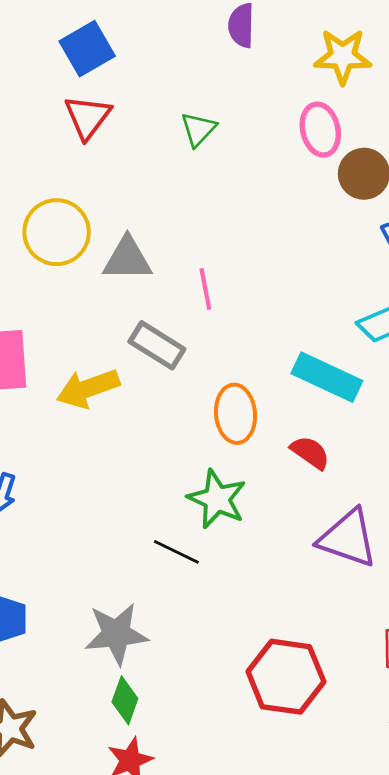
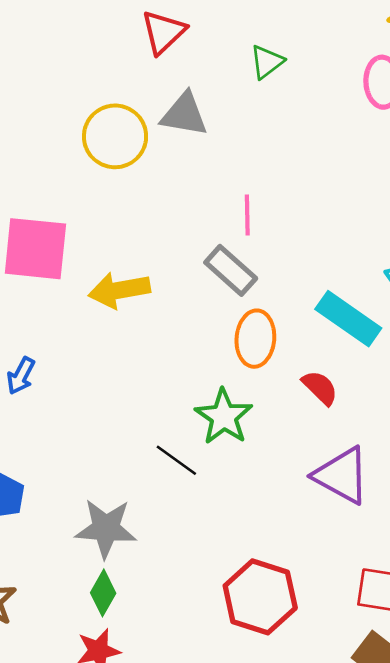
gray triangle: (127, 259) -> (184, 114), moved
gray rectangle: (157, 345) -> (231, 270), moved

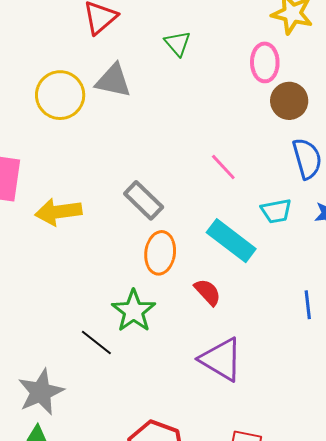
green triangle: (267, 62) -> (177, 43), turned -36
pink line: (247, 215) -> (223, 167), moved, turned -44
gray star: (106, 528) -> (41, 392), turned -30

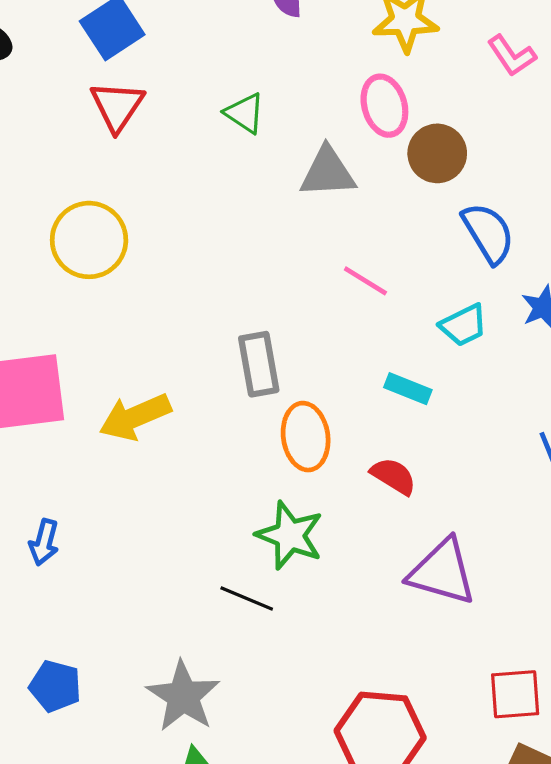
gray triangle: (113, 81) -> (328, 172), moved
gray rectangle: (144, 200) -> (259, 364), turned 51
cyan rectangle: (231, 241) -> (408, 389), size x0.6

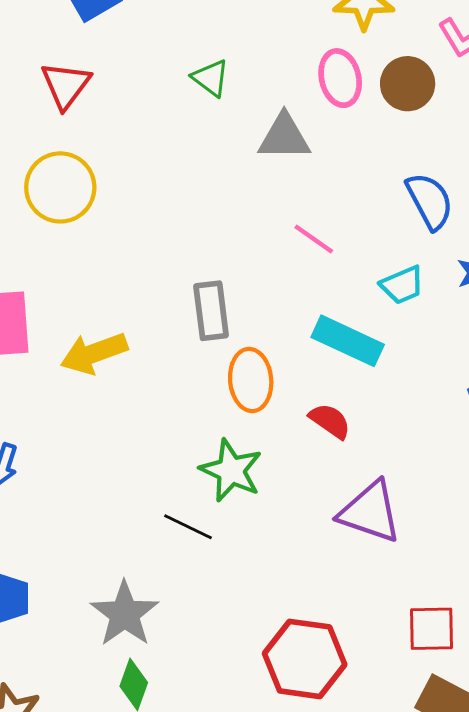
red triangle: (117, 106) -> (66, 85), moved
brown circle: (437, 153) -> (408, 84), moved
cyan rectangle: (408, 389) -> (348, 341), size x1.6

